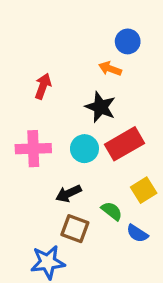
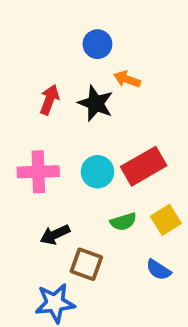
blue circle: (128, 41) -> (97, 44), moved
black star: (100, 107) -> (96, 103), moved
black arrow: (68, 193) -> (55, 235), moved
green semicircle: (112, 211) -> (123, 222), moved, turned 125

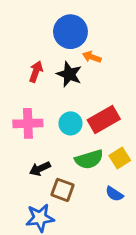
blue circle: (97, 44) -> (70, 32), size x1.6
green semicircle: (123, 222) -> (89, 159), size x1.5

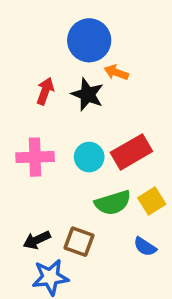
black arrow: (40, 169) -> (37, 240), moved

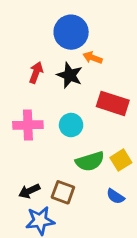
red rectangle: (131, 152) -> (113, 103), moved, turned 48

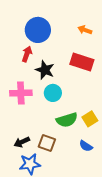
blue circle: (71, 32) -> (38, 30), moved
orange arrow: (93, 58) -> (85, 30), moved
black star: (70, 75) -> (45, 70), moved
red rectangle: (113, 103) -> (82, 62), moved

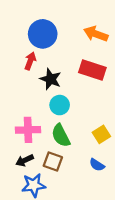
orange arrow: (85, 30) -> (96, 34), size x1.5
pink cross: (21, 93) -> (28, 130), moved
green semicircle: (67, 120) -> (61, 136), moved, turned 80

